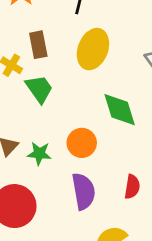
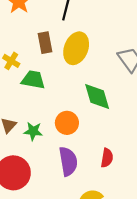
brown rectangle: (38, 45) -> (45, 43), moved
green trapezoid: (39, 89) -> (33, 80), turned -45

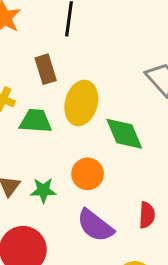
yellow ellipse: (76, 48) -> (81, 103), moved
purple semicircle: (68, 161) -> (95, 226), turned 144

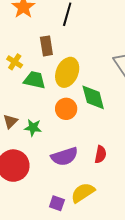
orange circle: (88, 174) -> (66, 109), moved
purple semicircle: (95, 226) -> (65, 156), turned -64

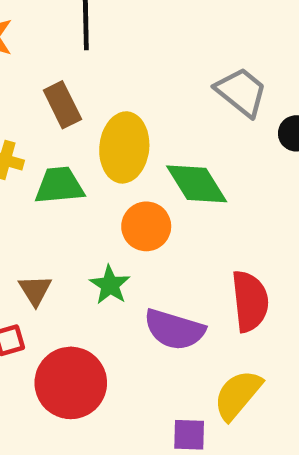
green star: (33, 128) -> (110, 285), moved, turned -30
red semicircle: (100, 154) -> (250, 301), size x1.5
purple semicircle: (65, 156) -> (174, 329), turned 52

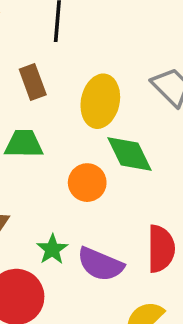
yellow ellipse: (124, 147) -> (100, 101), moved
green star: (110, 285) -> (52, 249), moved

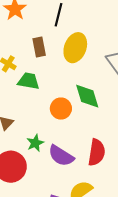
yellow ellipse: (100, 101) -> (75, 48), moved

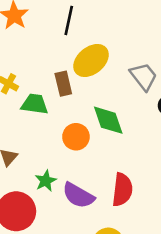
brown rectangle: (39, 47) -> (63, 84), moved
yellow ellipse: (75, 48) -> (91, 60), turned 32

